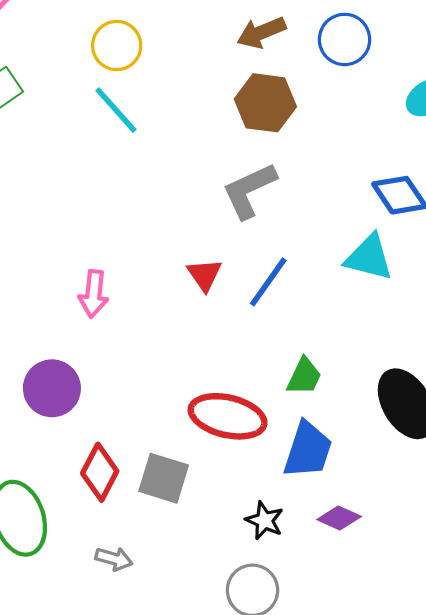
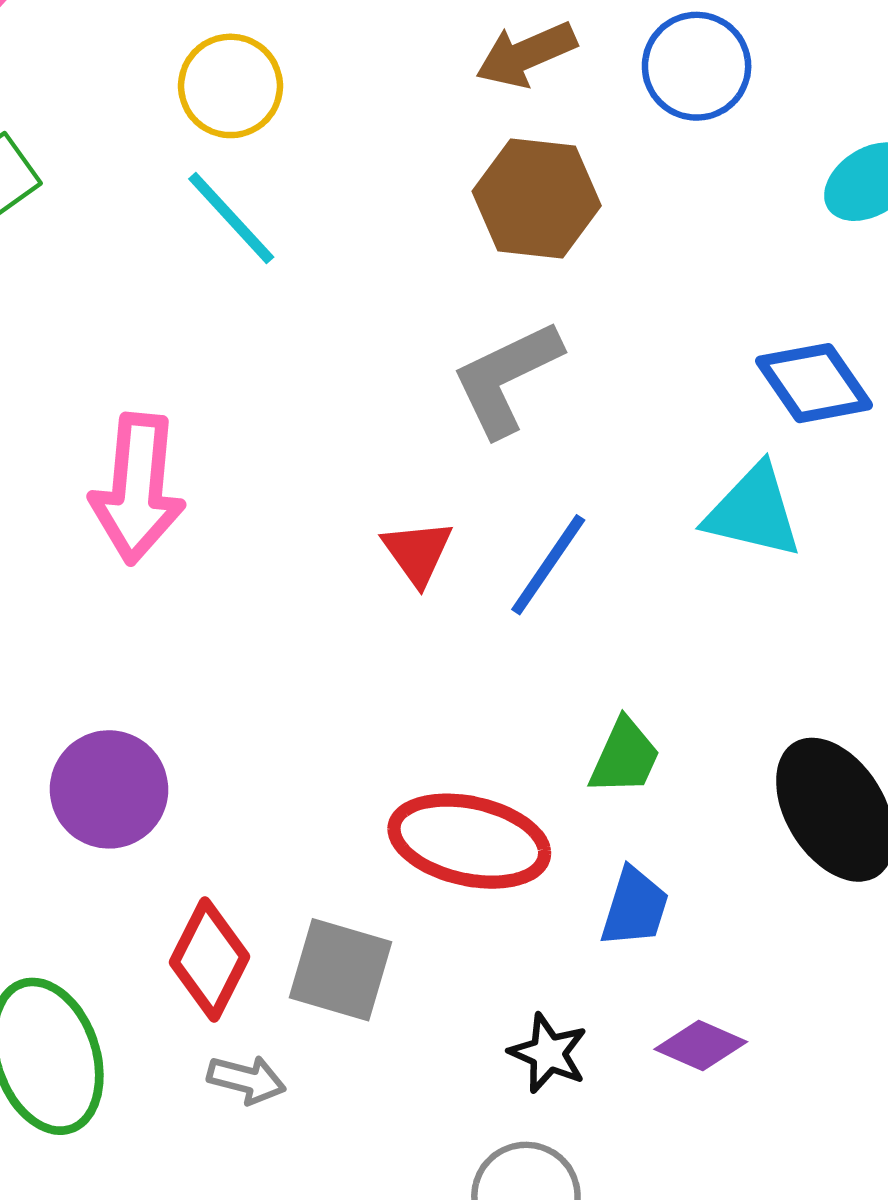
pink arrow: (94, 294) -> (137, 489), moved, size x1.5
blue trapezoid: (308, 450) -> (635, 907), size x0.7
gray arrow: (114, 559) -> (247, 1080), moved

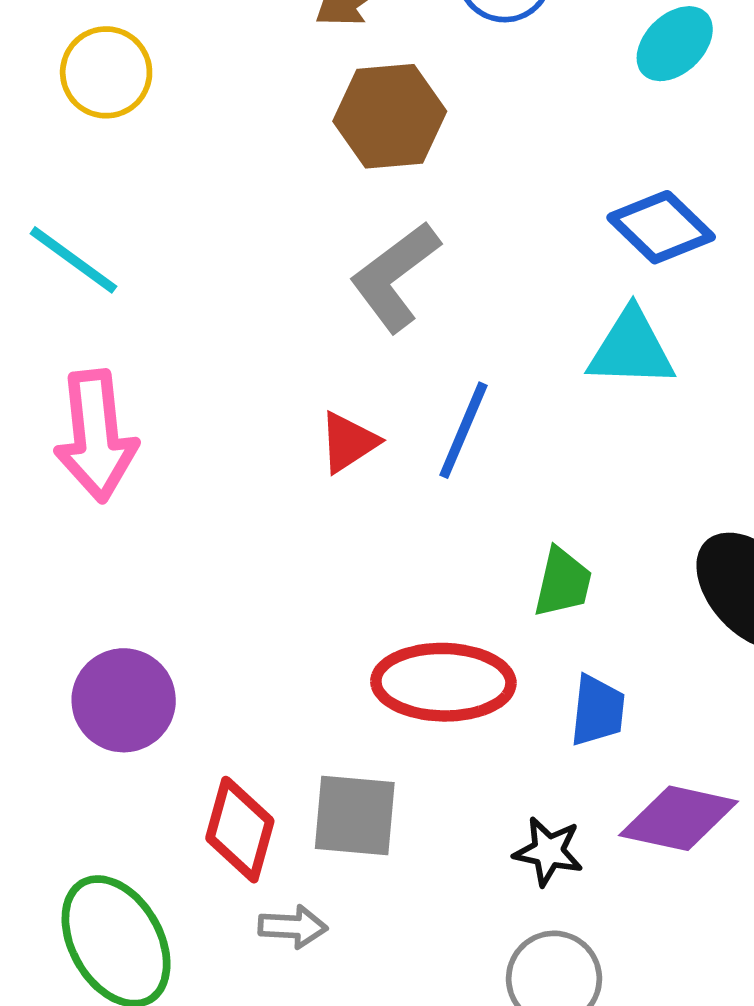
cyan line: (231, 218) -> (73, 260), moved
red triangle: (417, 552) -> (348, 442), turned 44
purple diamond: (701, 1046) -> (679, 818), size x1.5

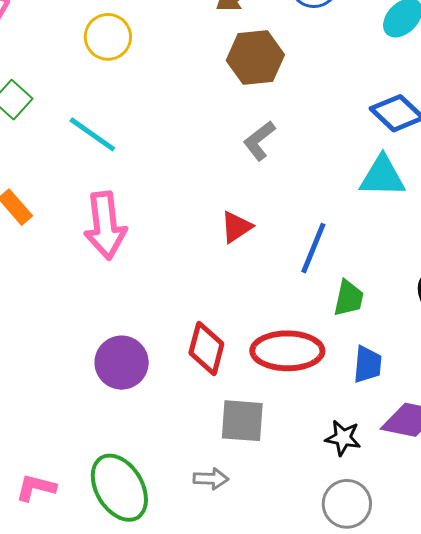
gray L-shape: (395, 276) -> (259, 141), size x0.7
blue line: (463, 430) -> (313, 248), moved
red diamond: (240, 830) -> (206, 348), moved

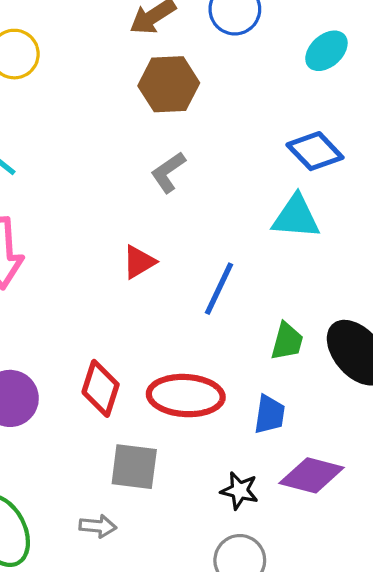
green trapezoid: (349, 298) -> (287, 341), moved

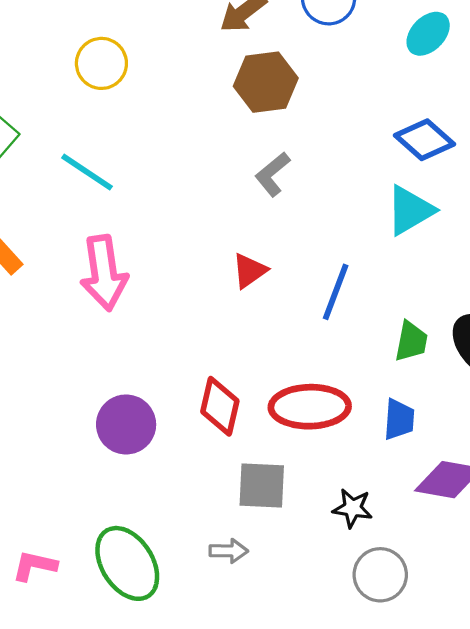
cyan triangle: (296, 217) -> (410, 210), turned -30
black star: (239, 491) -> (353, 508), moved

